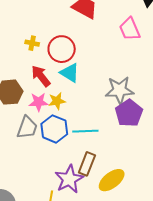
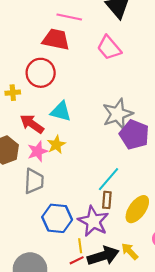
red circle: (62, 49) -> (41, 73), moved
blue hexagon: (54, 129) -> (57, 218), moved
cyan line: (85, 131) -> (109, 179), moved, turned -30
brown rectangle: (87, 164) -> (107, 200), size x0.7

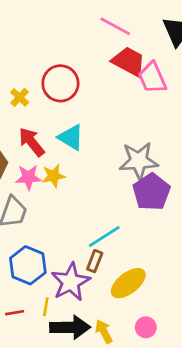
red trapezoid: (56, 39) -> (129, 62), moved
yellow cross: (13, 93) -> (20, 97), turned 32
red line: (77, 260) -> (15, 313), moved

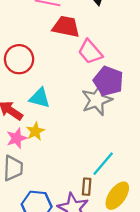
pink trapezoid: (152, 78) -> (90, 52), moved
purple pentagon: (151, 192) -> (108, 81), moved
cyan line: (104, 237) -> (103, 164), moved

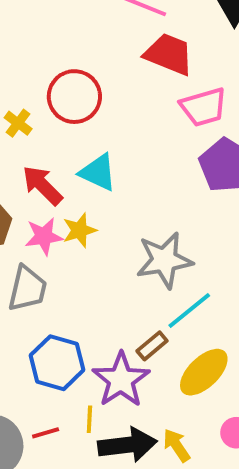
pink trapezoid: (90, 52) -> (203, 107), turned -76
gray star: (97, 100) -> (164, 260), moved
brown rectangle: (87, 187) -> (152, 346), turned 35

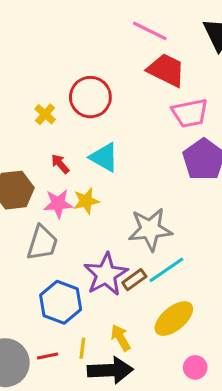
red arrow: (42, 185) -> (60, 164), size x0.6
brown rectangle: (152, 346) -> (134, 280), moved
purple star: (121, 380) -> (106, 274), moved
yellow arrow: (177, 445) -> (121, 338), moved

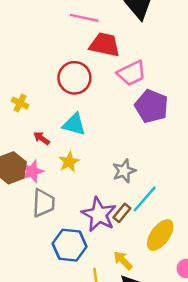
red circle: (90, 97) -> (74, 78), moved
pink star: (58, 204) -> (32, 171), moved
gray star: (150, 229) -> (124, 171), size x0.7

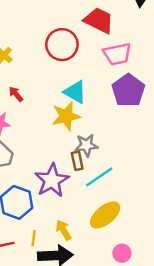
cyan triangle: (74, 124) -> (75, 92), moved
yellow star: (69, 162) -> (66, 116), moved, size x1.4
brown rectangle: (122, 213) -> (77, 161), moved, turned -66

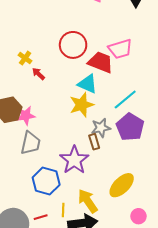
red trapezoid: (99, 20) -> (101, 62), moved
purple pentagon: (128, 90) -> (130, 127), moved
red arrow: (16, 94) -> (39, 74), moved
cyan line: (99, 177) -> (125, 100), moved
yellow arrow: (63, 230) -> (88, 201), size x1.4

